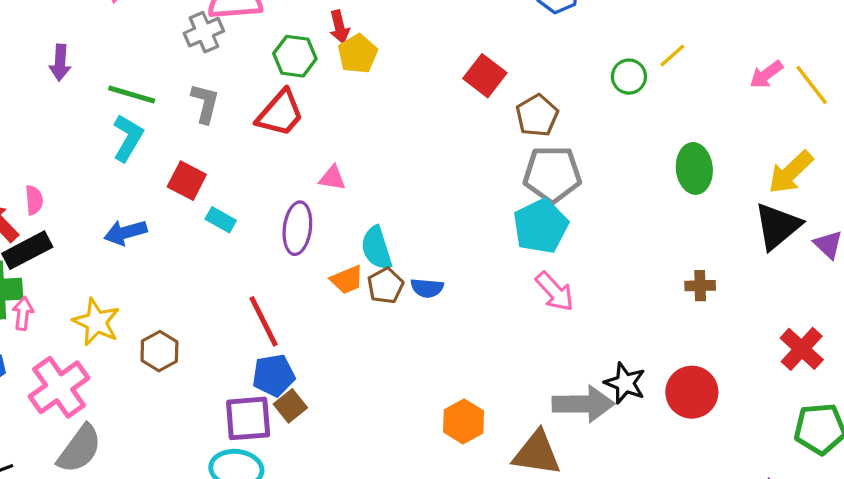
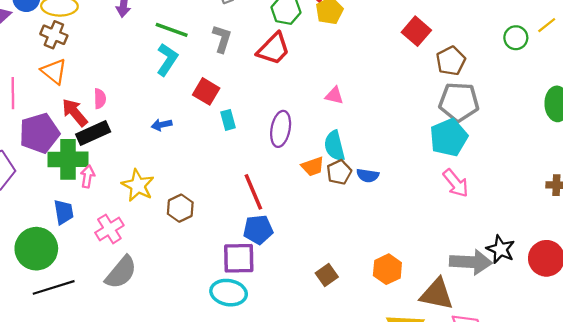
pink triangle: (332, 178) -> (334, 96), moved
cyan rectangle: (221, 220) -> (228, 120), turned 42
blue arrow: (125, 232) -> (162, 125), size x0.7
pink cross: (59, 387) -> (109, 229), size x0.7
brown square: (290, 406) -> (327, 275), moved

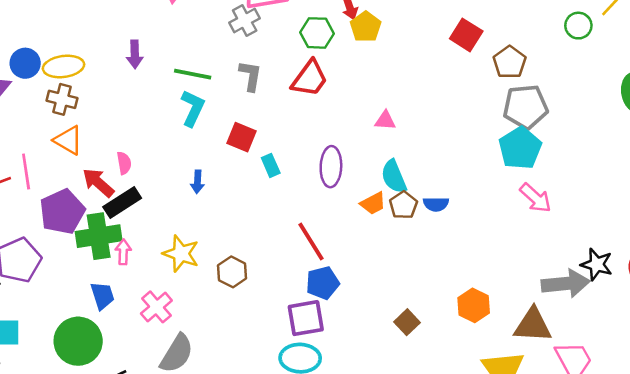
blue arrow: (162, 125) -> (197, 182), turned -66

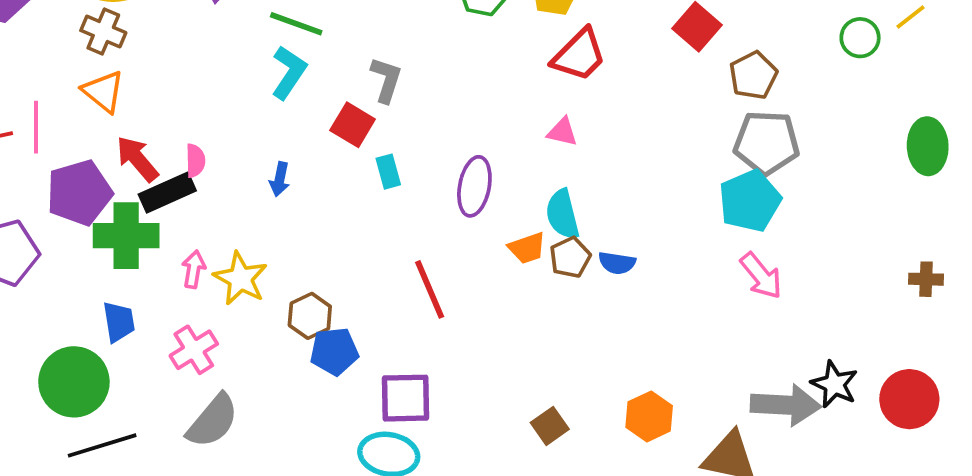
gray L-shape: (250, 76) -> (386, 80), moved
red trapezoid: (310, 78) -> (579, 55), moved
pink semicircle: (124, 163) -> (195, 161), moved
pink arrow: (123, 252) -> (194, 269), moved
blue pentagon: (323, 283) -> (334, 351), moved

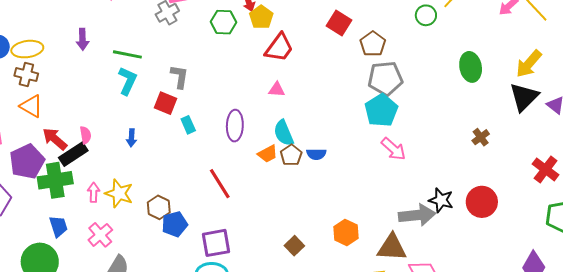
brown cross: (926, 279) -> (481, 137), turned -30

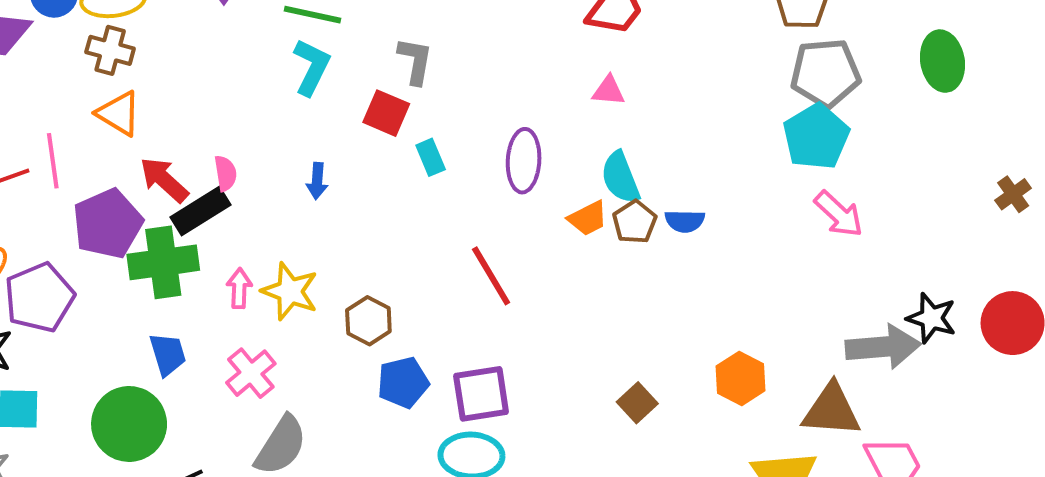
green ellipse: (471, 67) -> (942, 61), moved
blue pentagon: (175, 224) -> (403, 382), moved

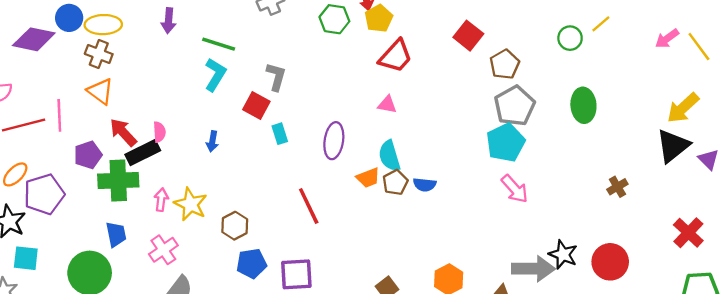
gray pentagon: (825, 73) -> (515, 106), turned -30
purple pentagon: (108, 224) -> (88, 155), size x0.7

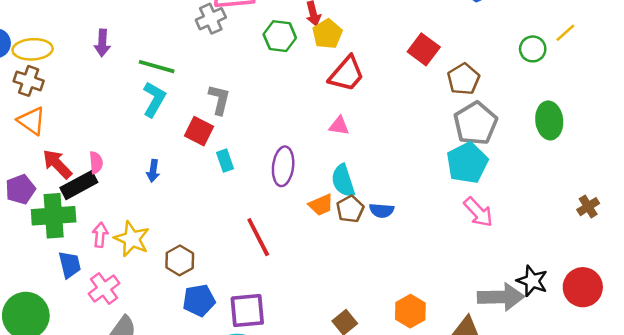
blue trapezoid: (116, 234) -> (70, 265), moved

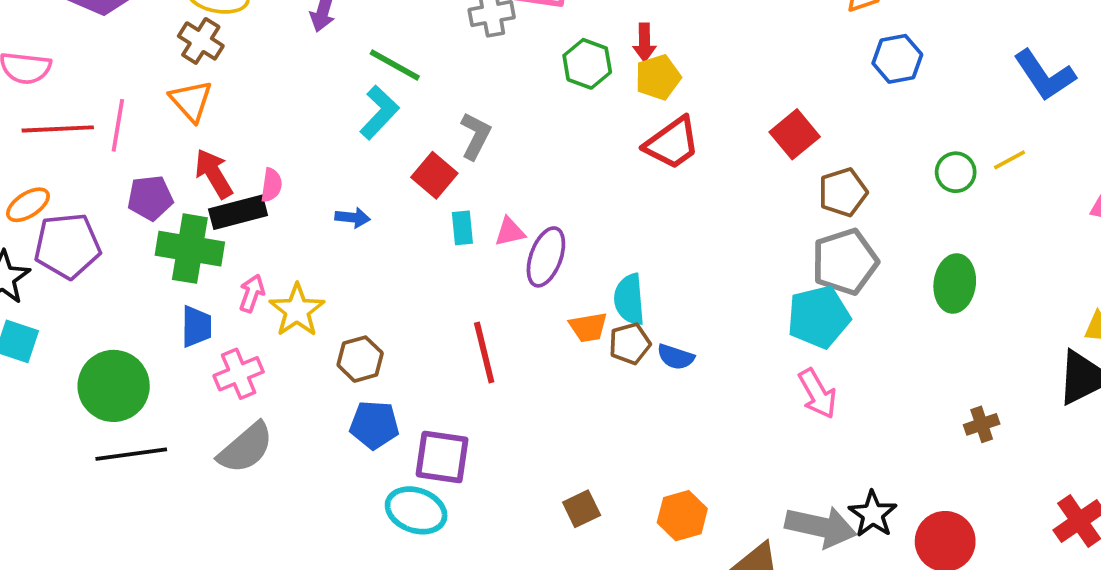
pink triangle: (339, 126) -> (510, 232), moved, turned -35
blue arrow: (153, 171) -> (353, 218), turned -105

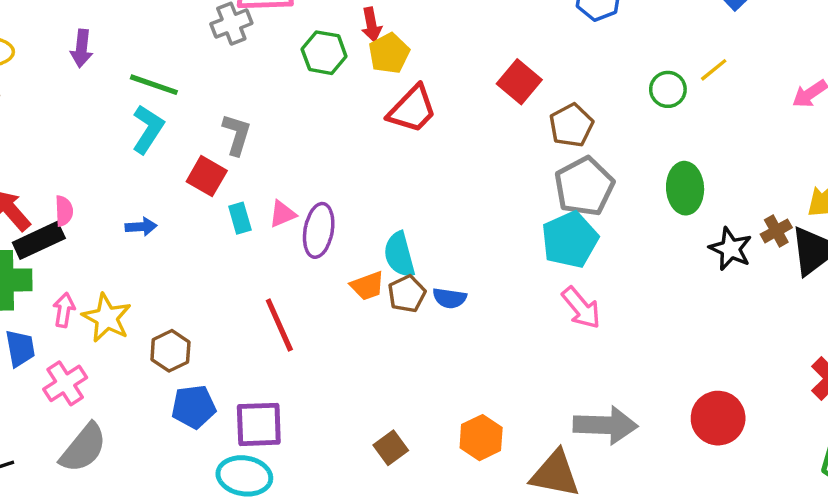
brown cross: (982, 424) -> (776, 231), moved
black star: (873, 514) -> (730, 249), moved

